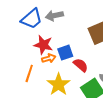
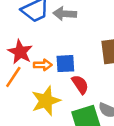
red star: (43, 45) -> (20, 52), moved

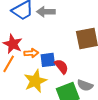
blue square: (65, 64) -> (48, 60), moved

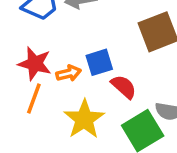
blue square: (48, 60) -> (99, 62), moved

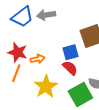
blue square: (99, 62) -> (70, 52), moved

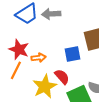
red semicircle: (70, 68) -> (62, 77), moved

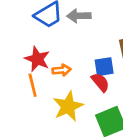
orange line: (16, 70) -> (33, 85), turned -42
red semicircle: (62, 77) -> (100, 82), moved

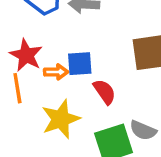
blue square: (104, 67) -> (80, 64), moved

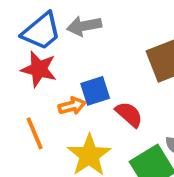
red star: (26, 55) -> (39, 69), moved

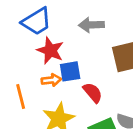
gray arrow: (84, 26) -> (91, 25), moved
red star: (39, 69) -> (50, 50), moved

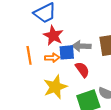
gray arrow: (91, 25) -> (82, 46), moved
orange line: (21, 96) -> (29, 55), moved

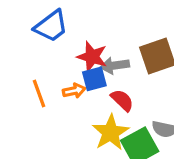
red star: (53, 36) -> (92, 57), moved
yellow star: (55, 87) -> (111, 133), moved

